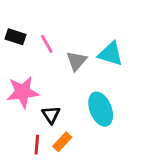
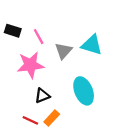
pink star: (23, 92) -> (30, 65), moved
black triangle: (51, 115) -> (42, 96), turned 42
red line: (37, 145) -> (30, 120), turned -70

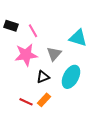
gray triangle: (64, 51) -> (54, 54), moved
cyan ellipse: (84, 91) -> (71, 77), turned 50
black triangle: (42, 96) -> (43, 77), moved

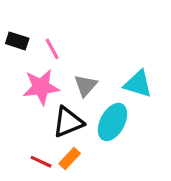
cyan triangle: (78, 38) -> (138, 84), moved
black triangle: (43, 77) -> (68, 122), size x1.5

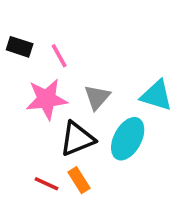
orange rectangle: (70, 159) -> (79, 180), turned -75

